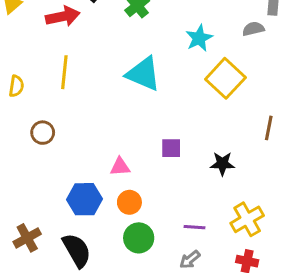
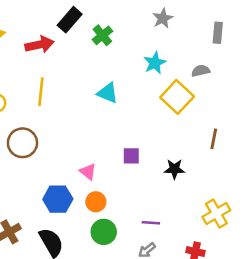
gray semicircle: (253, 29) -> (201, 71), moved
cyan triangle: (143, 74) -> (108, 93), size x0.7
brown circle: (43, 133) -> (22, 143), size x1.5
pink triangle: (120, 167) -> (88, 172), turned 42
yellow cross: (247, 219) -> (216, 214), moved

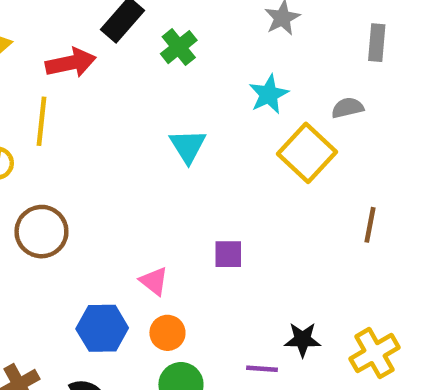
yellow line: (41, 92) -> (41, 121), moved
cyan triangle: (108, 93) -> (188, 146), turned 35
black star: (174, 169) -> (303, 340), moved

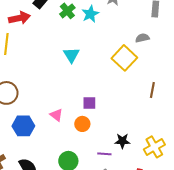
cyan star: (269, 94) -> (90, 14), moved
blue hexagon: (102, 328) -> (23, 126), moved
orange circle: (167, 333) -> (82, 124), moved

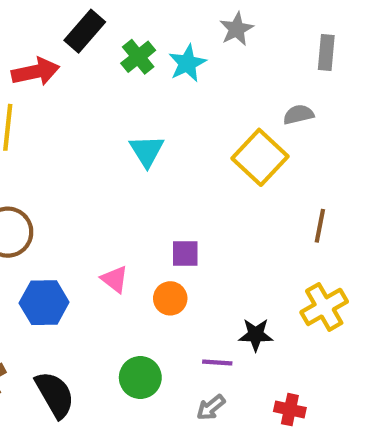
yellow cross: (154, 147) -> (324, 307), moved

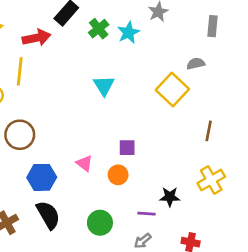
black semicircle: (55, 395) -> (48, 215), moved

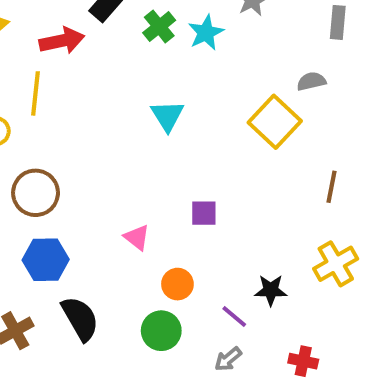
orange circle: (118, 175) -> (177, 284), moved
blue hexagon: (42, 177) -> (46, 260), moved
purple line: (147, 214) -> (234, 316), turned 36

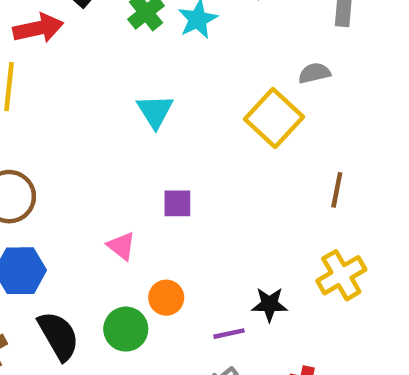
purple square: (204, 213) -> (177, 203), moved
purple line: (234, 316) -> (229, 334), turned -52
green circle: (161, 331) -> (126, 329), moved

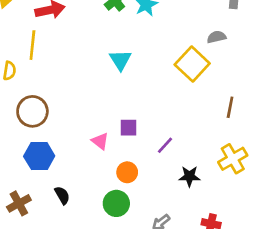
purple square: (177, 203) -> (129, 128), moved
green circle: (126, 329) -> (116, 203), moved
purple line: (229, 334) -> (165, 145), moved, turned -36
black semicircle: (58, 336) -> (62, 195), size x0.6

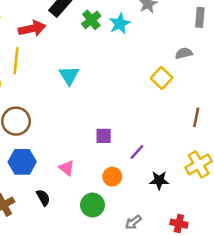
cyan triangle: (120, 60) -> (69, 75), moved
yellow square: (192, 64) -> (162, 78), size x0.7
pink triangle: (100, 141) -> (67, 168), moved
orange circle: (127, 172) -> (112, 177), moved

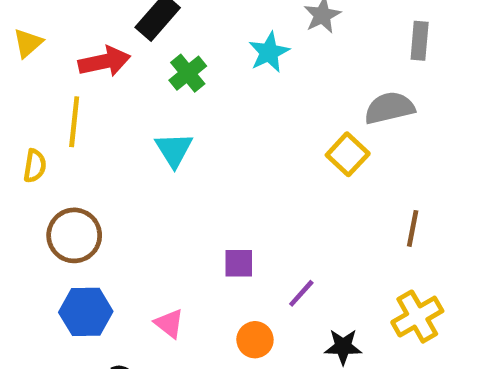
green cross: (91, 20) -> (188, 73), moved
gray semicircle: (184, 53) -> (389, 108), size x1.5

